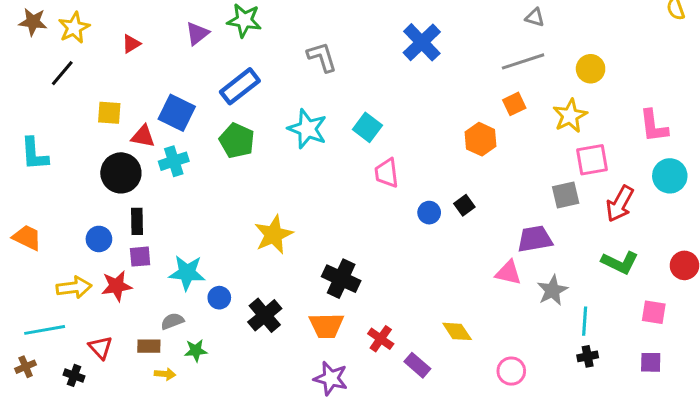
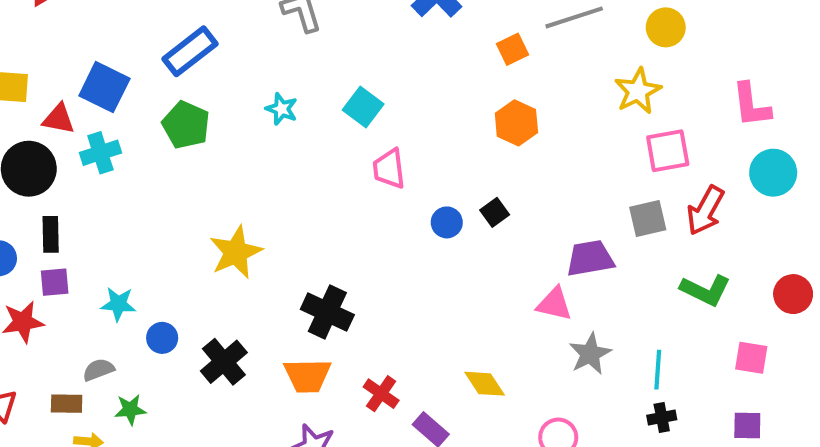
orange square: (514, 104) -> (512, 49), moved
cyan star: (307, 129) -> (282, 109), size x0.6
gray square: (566, 195) -> (648, 218), moved
cyan star: (187, 273) -> (118, 304), size x0.7
gray star: (552, 290) -> (590, 354), moved

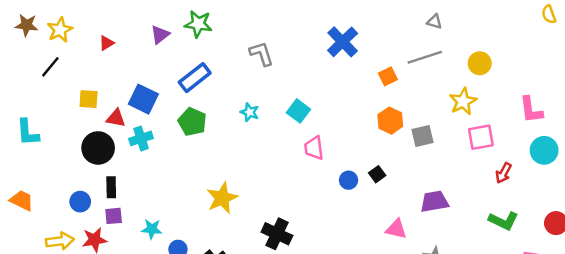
red arrow: (706, 210) -> (504, 173), size x0.7
gray square: (648, 218) -> (422, 136), moved
pink triangle: (554, 304) -> (396, 229), moved

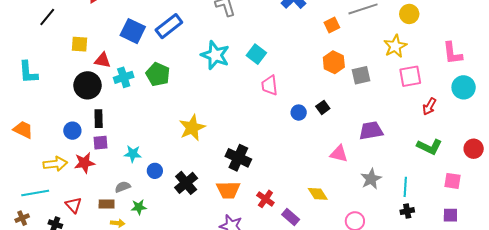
blue square: (143, 99) -> (133, 31), moved
cyan star: (250, 112) -> (215, 55), size x1.8
green pentagon: (192, 122) -> (158, 74), moved

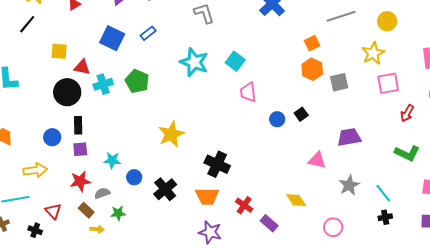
orange square: (332, 25) -> (312, 43), moved
blue rectangle: (169, 26) -> (148, 33), size x0.6
red star: (84, 163) -> (80, 181), moved
cyan line: (405, 187) -> (383, 193), turned -42
brown rectangle: (107, 204) -> (86, 210), turned 42

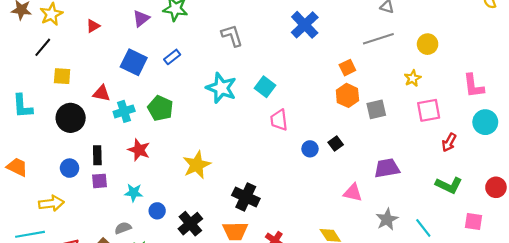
yellow square: (59, 51) -> (62, 76), moved
yellow star: (373, 53) -> (413, 78), size x0.7
black circle: (67, 92) -> (71, 118), moved
red star: (80, 181) -> (139, 150), moved, turned 30

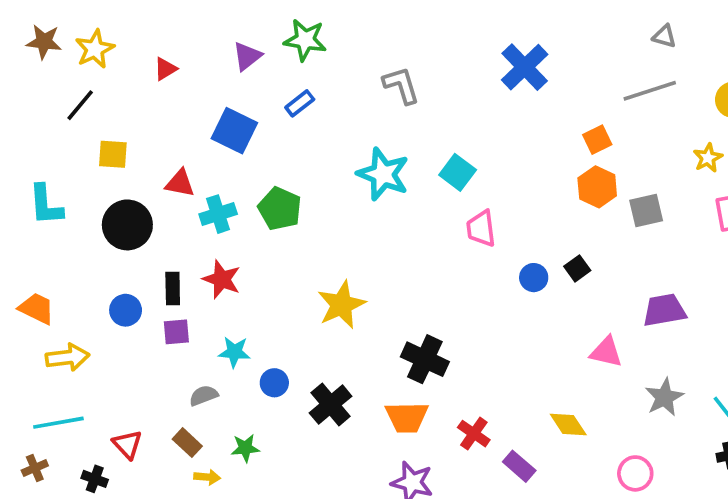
blue rectangle: (172, 57) -> (300, 103), moved
red star: (139, 150) -> (222, 279), moved
yellow arrow: (51, 203) -> (68, 357), moved
gray semicircle: (123, 228) -> (204, 395), moved

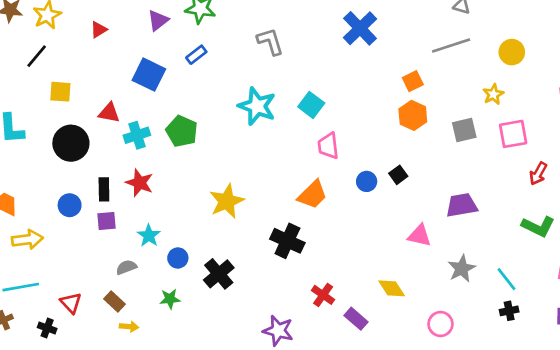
gray square: (646, 210) -> (464, 130), moved
cyan star: (234, 352) -> (149, 236), turned 30
orange trapezoid: (407, 417) -> (312, 195), moved, turned -44
green star: (245, 448) -> (170, 299), moved

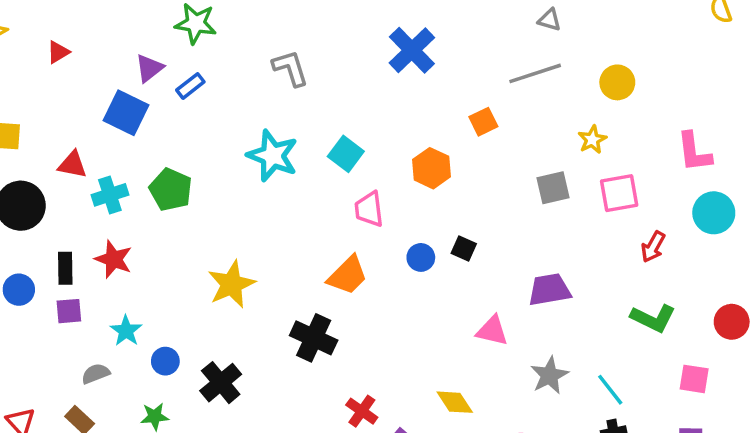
purple triangle: (158, 20) -> (149, 68), moved
orange hexagon: (413, 115) -> (432, 168), moved
black square: (398, 175) -> (464, 249), turned -30

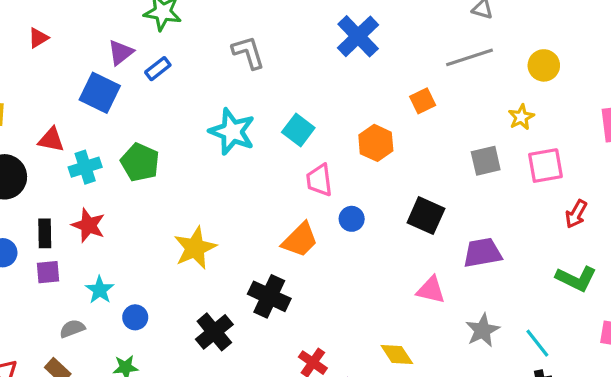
black square: (464, 249) -> (426, 216), moved, size x1.6
blue circle: (421, 257) -> (352, 219), moved
black cross: (221, 383) -> (214, 332), moved

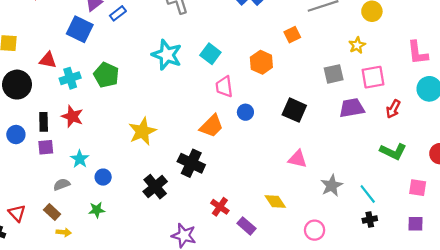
purple trapezoid: (482, 253) -> (352, 108), moved

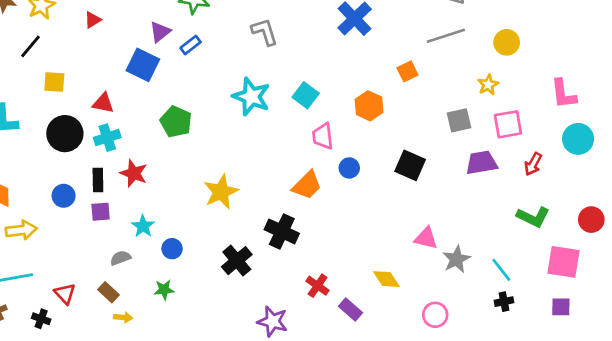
cyan cross: (70, 78) -> (107, 138), moved
pink triangle: (298, 159) -> (426, 238), moved
pink square: (418, 188) -> (564, 262), size x1.5

